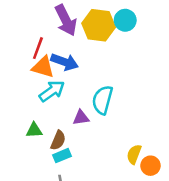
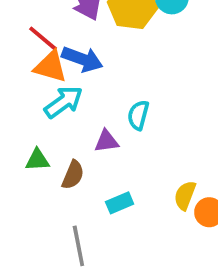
red line: (38, 48) -> (43, 39), turned -70
cyan semicircle: (102, 100) -> (138, 115), size x0.7
cyan rectangle: (62, 156) -> (120, 203), moved

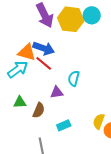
red line: (43, 39) -> (44, 63), moved
cyan arrow: (64, 102) -> (18, 69), moved

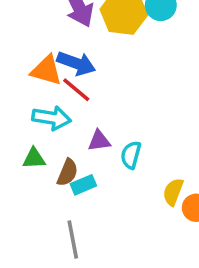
cyan arrow: (18, 69) -> (52, 118), moved, turned 45
cyan semicircle: (74, 78) -> (131, 155), moved
cyan rectangle: (64, 125) -> (83, 185), moved

